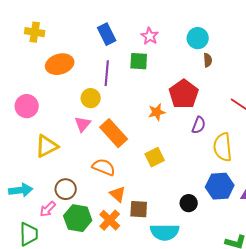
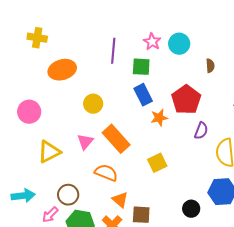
blue rectangle: (107, 34) -> (143, 95), moved
cyan circle: (198, 38) -> (179, 44), moved
purple line: (107, 73) -> (113, 51), moved
pink triangle: (83, 124) -> (85, 142), moved

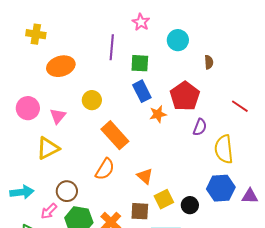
pink star: (152, 42) -> (141, 22), moved
pink triangle: (85, 142) -> (58, 116), moved
yellow square: (157, 163) -> (164, 199), moved
orange semicircle: (106, 173) -> (105, 169), turned 100
orange triangle: (120, 200) -> (145, 176), moved

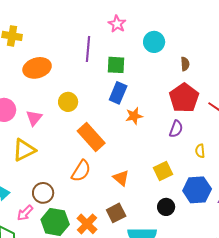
blue rectangle: (142, 91) -> (118, 93), turned 50
red pentagon: (185, 96) -> (184, 98), moved
yellow semicircle: (224, 149) -> (200, 151), size x0.5
yellow square: (164, 199) -> (163, 171), moved
brown square: (140, 211) -> (116, 213), turned -30

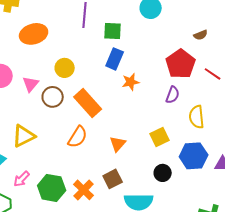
brown semicircle: (185, 64) -> (201, 35), moved, turned 72
yellow triangle: (24, 150) -> (24, 136), moved
yellow semicircle: (200, 151) -> (197, 117), size x1.6
orange triangle: (121, 178) -> (118, 144), turned 30
brown circle: (43, 193) -> (53, 97), moved

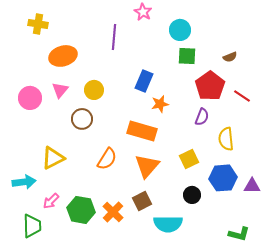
green square: (113, 31) -> (187, 56), moved
pink triangle: (31, 84) -> (60, 90), moved
orange rectangle: (88, 103) -> (142, 131), moved, turned -32
orange triangle: (118, 144) -> (147, 166), size x1.5

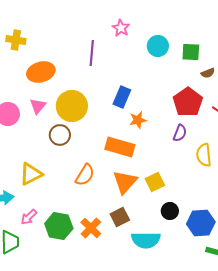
green square: (187, 56) -> (191, 52), moved
yellow circle: (94, 90) -> (72, 106), size x1.6
yellow square: (189, 159) -> (155, 182), moved
blue hexagon: (223, 178) -> (201, 223), moved

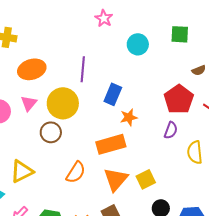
pink star: (121, 28) -> (104, 18), moved
cyan circle: (158, 46) -> (138, 44), moved
green square: (191, 52) -> (180, 34), moved
purple line: (92, 53) -> (83, 69), moved
orange rectangle: (120, 147) -> (111, 144), turned -32

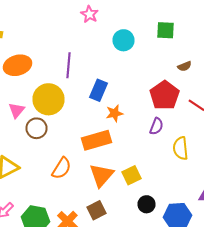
pink triangle: (29, 103) -> (16, 110), moved

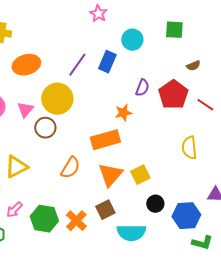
purple line: (68, 65) -> (77, 65), turned 30
blue rectangle: (98, 90) -> (107, 62), moved
purple semicircle: (156, 126) -> (142, 88), moved

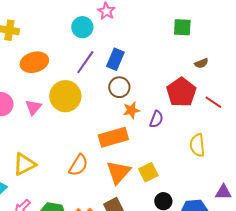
cyan circle: (132, 40) -> (82, 27), moved
purple semicircle: (142, 88) -> (156, 119), moved
brown circle: (45, 128) -> (119, 87), moved

